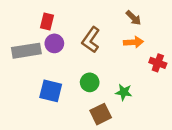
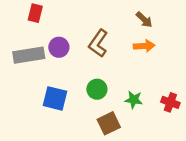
red rectangle: (47, 22) -> (35, 13), moved
red cross: (158, 63) -> (170, 102), moved

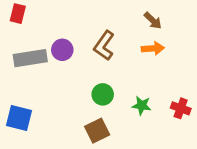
red rectangle: (35, 13) -> (18, 14), moved
blue square: (55, 98) -> (19, 118), moved
brown square: (109, 123) -> (97, 131), moved

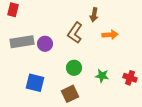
brown arrow: (153, 21) -> (94, 15), moved, turned 56
purple circle: (62, 50) -> (45, 44), moved
blue square: (19, 118) -> (35, 83), moved

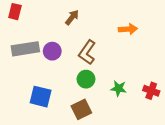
brown arrow: (94, 15) -> (72, 17), moved, turned -152
brown L-shape: (75, 33) -> (87, 52), moved
orange arrow: (110, 35) -> (128, 29), moved

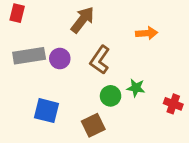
brown arrow: (72, 17) -> (82, 20), size x1.5
green circle: (86, 79) -> (111, 96), moved
green star: (119, 88) -> (136, 88), moved

